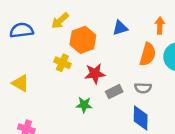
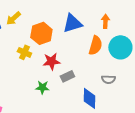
yellow arrow: (60, 21) -> (13, 18), moved
blue triangle: (120, 28) -> (72, 23), size x1.5
gray semicircle: (143, 88) -> (108, 79), moved

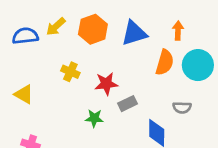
orange hexagon: (41, 33) -> (93, 29), moved

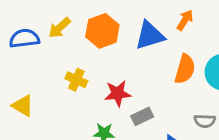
orange arrow: (178, 31) -> (185, 20), moved, turned 30

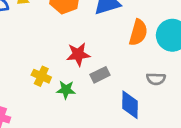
yellow cross: (76, 80) -> (41, 76), moved

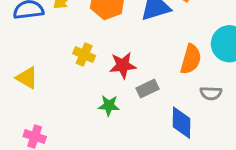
orange semicircle: (138, 32) -> (191, 59), moved
yellow cross: (41, 76) -> (84, 55), moved

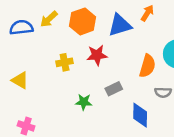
yellow cross: (84, 55) -> (65, 62), turned -35
red star: (123, 65) -> (97, 55), moved

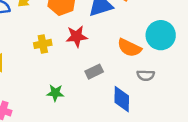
orange semicircle: (147, 66) -> (129, 48), turned 100
green star: (84, 102) -> (55, 93), moved

